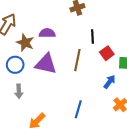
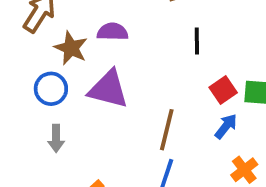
red square: (107, 53) -> (223, 90), moved
brown line: (77, 60) -> (167, 130), moved

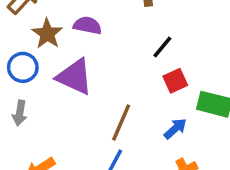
black line: (197, 41) -> (162, 47), turned 30
red square: (223, 90) -> (175, 81), moved

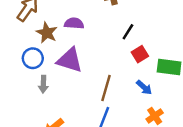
gray arrow: (20, 113) -> (43, 84), moved
blue arrow: (175, 129) -> (144, 87), turned 91

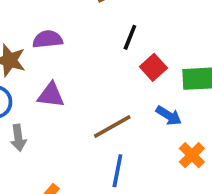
purple triangle: (70, 60) -> (51, 95), size x0.7
brown line: (106, 88) -> (112, 127), turned 55

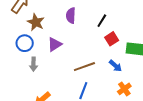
purple semicircle: (48, 39) -> (71, 16), moved, turned -91
purple triangle: (51, 95) -> (55, 44), turned -49

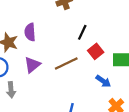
purple semicircle: (71, 16) -> (30, 32), moved
brown line: (84, 67) -> (66, 64), moved

